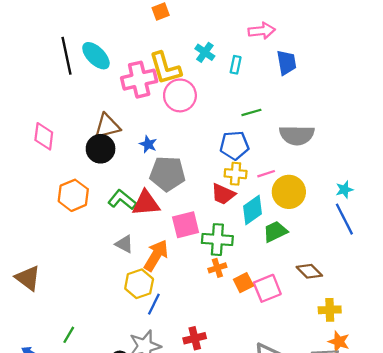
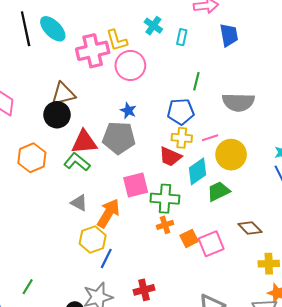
yellow L-shape: (165, 68) -> (117, 40), size x0.7
green line: (251, 112) -> (196, 81), turned -60
blue star: (148, 144) -> (128, 111), moved
red triangle: (146, 203) -> (84, 142), moved

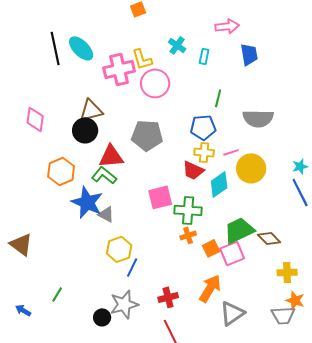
blue star: (128, 111) -> (87, 202), moved, size x2.0
gray pentagon: (119, 138) -> (147, 135), moved
green trapezoid: (218, 191) -> (239, 230), moved, size x1.4
orange arrow: (108, 213) -> (210, 288), moved

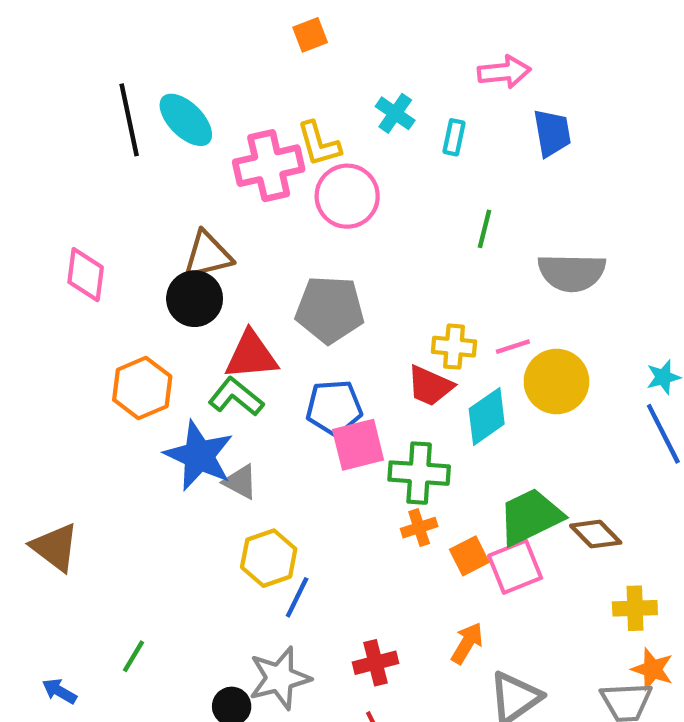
blue pentagon: (203, 127) -> (334, 408), moved
orange arrow: (210, 288) -> (467, 643), size x0.7

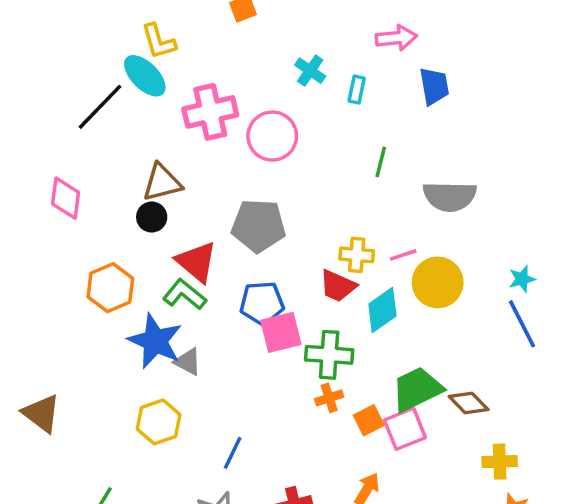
black line: (129, 120) -> (100, 107), moved, turned 56
yellow L-shape: (319, 144) -> (159, 41), moved
black circle: (195, 299) -> (152, 217), size x0.7
red triangle: (251, 355) -> (196, 262), turned 45
yellow hexagon: (269, 558) -> (159, 422), moved

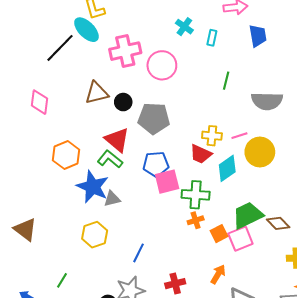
black circle: (152, 217) -> (123, 102), moved
gray triangle: (188, 362) -> (112, 199), turned -42

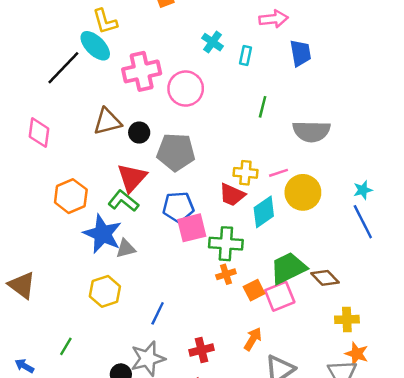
red triangle: (117, 140) -> (132, 178), turned 32

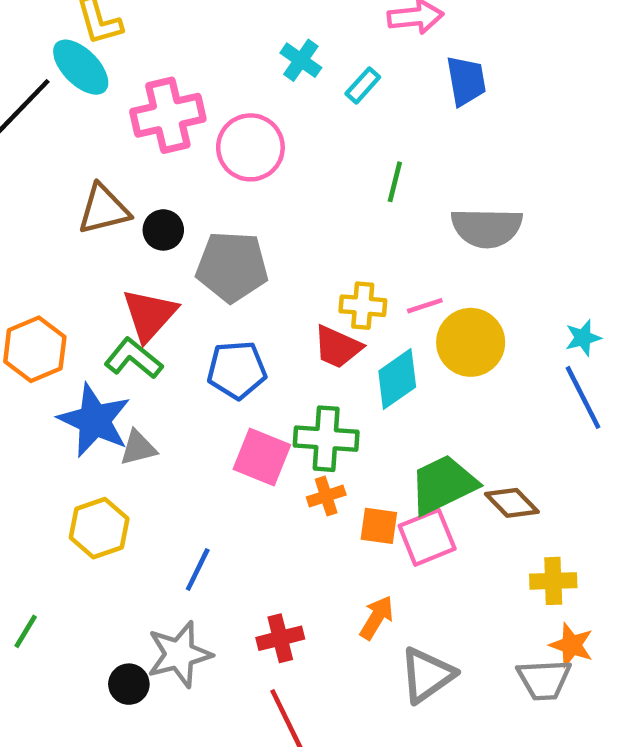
cyan rectangle: (245, 56) -> (363, 85), turned 30
pink square: (192, 228) -> (262, 457), moved, turned 36
orange square: (254, 290) -> (379, 526), turned 35

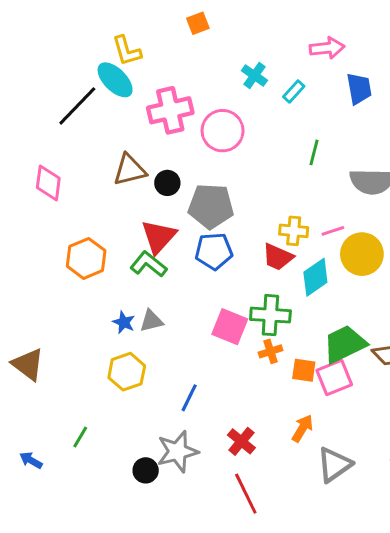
blue pentagon: (237, 370) -> (214, 251), moved
blue star: (94, 420) -> (124, 322), moved, size x0.5
red cross: (280, 638) -> (241, 441), turned -36

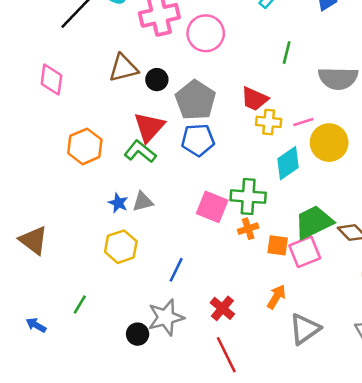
gray pentagon: (211, 206) -> (195, 100), turned 30
red trapezoid: (278, 257) -> (255, 99), moved

